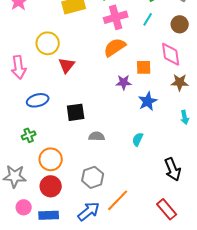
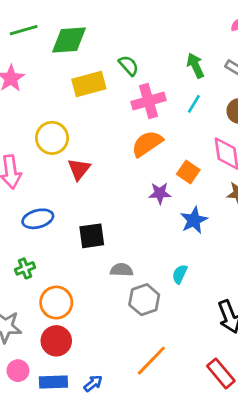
orange square: (144, 67) -> (188, 172), turned 35
gray hexagon: (93, 177) -> (144, 300), moved
blue arrow: (89, 211) -> (93, 383), moved, size x0.6

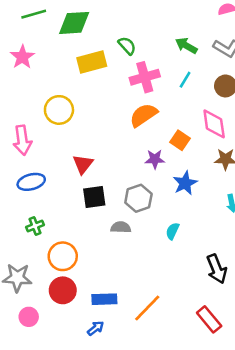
green arrow: (195, 66) -> (186, 46), turned -35
red triangle: (79, 169) -> (83, 164), moved
blue ellipse: (38, 219) -> (31, 182), moved
gray hexagon: (144, 300) -> (138, 198), moved
blue rectangle: (53, 382) -> (104, 299), moved

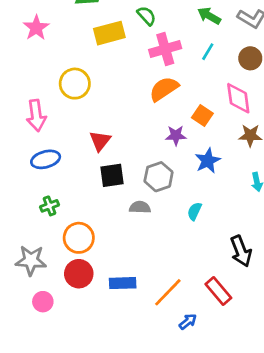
red rectangle: (209, 319) -> (218, 291), moved
blue arrow: (96, 328) -> (188, 322), moved

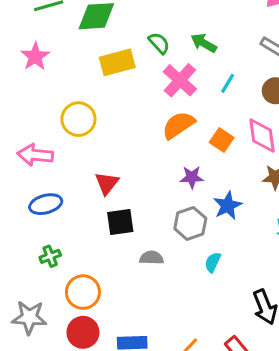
green arrow: (209, 16) -> (204, 43), moved
pink cross: (165, 49) -> (180, 80), turned -32
pink arrow: (36, 115) -> (35, 155), turned 104
orange square: (202, 115) -> (222, 140), moved
gray hexagon: (159, 177) -> (190, 223), moved

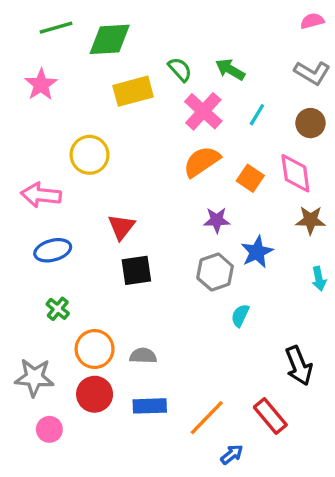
green cross: (50, 256) -> (58, 309), turned -30
gray semicircle: (152, 258) -> (143, 356), moved

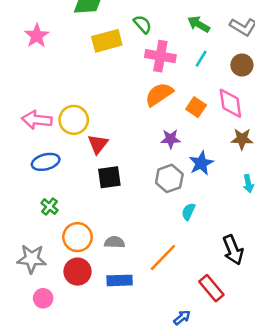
green arrow: (230, 69) -> (199, 24), moved
pink cross: (203, 111) -> (160, 56), turned -32
yellow circle: (90, 155) -> (74, 120), moved
orange line: (207, 418) -> (163, 258), moved

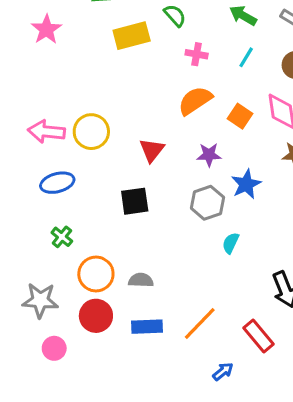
pink cross: (160, 56) -> (197, 54), size x0.6
red triangle: (98, 144) -> (152, 150), moved
orange line: (163, 258) -> (200, 324), moved

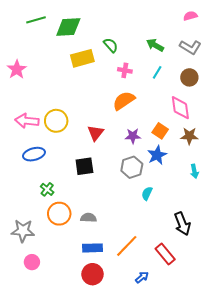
pink star: (46, 29) -> (17, 69), moved
orange square: (240, 116) -> (160, 131), moved
green cross: (62, 237) -> (47, 189), moved
red circle: (96, 316) -> (92, 274), moved

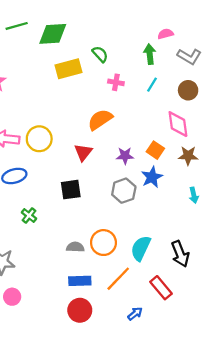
pink semicircle: (190, 16) -> (166, 34), moved
green arrow: (155, 45) -> (150, 54), turned 54
orange semicircle: (124, 101) -> (100, 120), moved
cyan semicircle: (147, 193) -> (141, 248), moved, size x1.6
orange circle: (59, 214) -> (103, 243), moved

